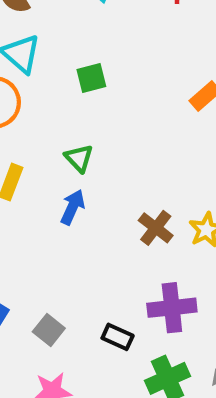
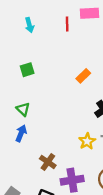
brown cross: (156, 228) -> (48, 162), moved

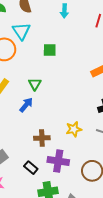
yellow star: (87, 141) -> (74, 129), moved
brown cross: (48, 162) -> (42, 138), turned 35

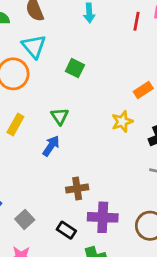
green square: (50, 50) -> (75, 68), turned 32
yellow star: (74, 129) -> (122, 122), moved

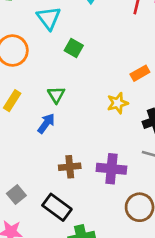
cyan triangle: (34, 46) -> (49, 18), moved
purple cross: (103, 217) -> (111, 169), moved
black rectangle: (66, 230) -> (57, 207), size x1.5

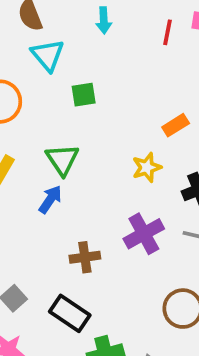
green square: (74, 48) -> (84, 95), turned -36
green triangle: (56, 95) -> (62, 160), size x1.4
purple cross: (111, 169) -> (144, 234), moved, turned -32

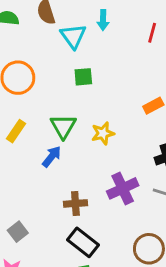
cyan triangle: (48, 55) -> (73, 36), moved
yellow star: (147, 167) -> (103, 133), moved
black rectangle: (70, 313) -> (83, 242), moved

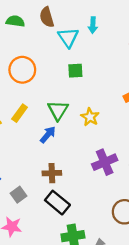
yellow star: (103, 133) -> (90, 117), turned -30
brown cross: (75, 203) -> (52, 173), moved
black rectangle: (83, 242) -> (57, 203), moved

